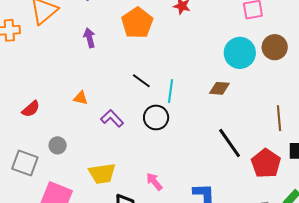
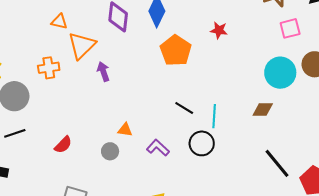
purple arrow: (89, 38) -> (103, 72), moved
red semicircle: (31, 109) -> (63, 145), moved
gray circle: (58, 145) -> (110, 151), moved

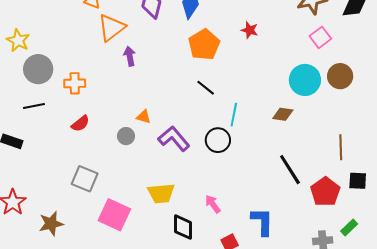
pink square: (290, 28) -> (320, 37), turned -30
orange cross: (49, 68) -> (75, 83), moved
black line: (184, 108) -> (206, 88), moved
purple L-shape: (158, 148) -> (174, 139), size x1.4

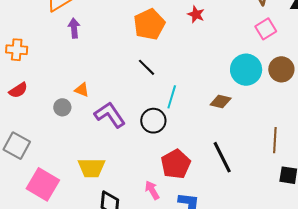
red pentagon: (325, 192) -> (176, 164), moved
pink arrow: (213, 204) -> (152, 190), moved

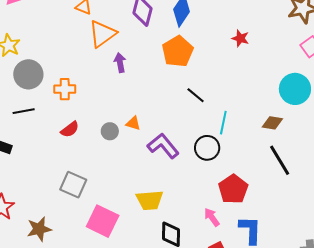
orange pentagon: (149, 24) -> (178, 51), moved
gray circle: (62, 107) -> (110, 131), moved
black line: (222, 157) -> (280, 160), moved

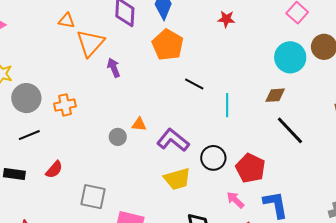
red semicircle: (70, 129) -> (54, 170), moved
black circle: (207, 148) -> (213, 158), moved
yellow trapezoid: (150, 200) -> (177, 179), moved

